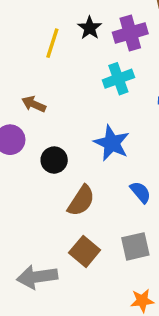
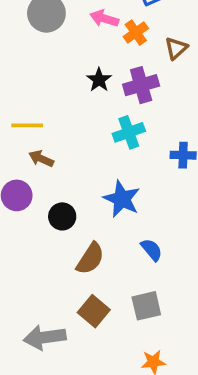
yellow line: (52, 43) -> (27, 125), moved, turned 72

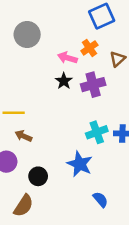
pink arrow: (104, 19) -> (67, 58), moved
cyan cross: (129, 132) -> (97, 132), moved
brown semicircle: (90, 259) -> (23, 206), moved

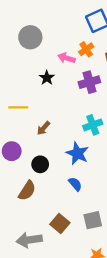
black star: (64, 81) -> (47, 78), moved
brown arrow: (23, 136) -> (43, 128), moved, turned -72
blue semicircle: (100, 200) -> (75, 184), moved

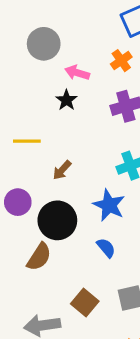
pink arrow: (66, 58) -> (77, 73), moved
black circle: (40, 164) -> (57, 220), size x1.6

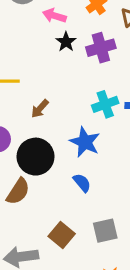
black star: (66, 100) -> (66, 42), moved

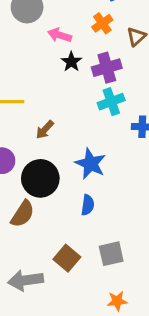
cyan cross: (105, 104) -> (111, 102), moved
blue semicircle: (82, 183) -> (88, 205), turned 48

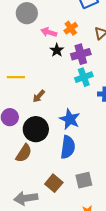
orange cross: (102, 23) -> (71, 28), moved
blue semicircle: (88, 205) -> (68, 147), size x1.6

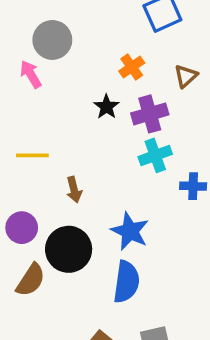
pink arrow: (49, 32) -> (31, 74), moved, turned 42
brown arrow: (39, 96) -> (74, 190), turned -56
brown semicircle: (24, 153) -> (31, 280), moved

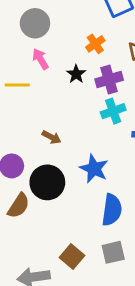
pink arrow: (31, 74) -> (40, 59), moved
yellow line: (32, 155) -> (17, 85), moved
brown arrow: (74, 190) -> (51, 137), turned -48
blue semicircle: (126, 282) -> (112, 210), moved

